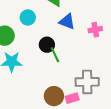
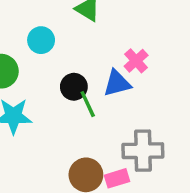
blue triangle: (67, 22) -> (117, 83), moved, turned -36
pink cross: (95, 30) -> (136, 61), moved, turned -32

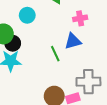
pink cross: (136, 61) -> (80, 18), moved, turned 32
black circle: (74, 87) -> (13, 43), moved

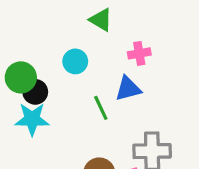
cyan circle: (27, 15) -> (75, 61), moved

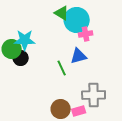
cyan circle: (75, 61) -> (77, 20), moved, size x1.6
cyan star: (32, 119) -> (25, 40), moved

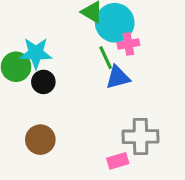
black circle: (21, 58) -> (43, 82), moved
green line: (62, 68) -> (106, 58), moved
brown circle: (61, 109) -> (40, 140), moved

